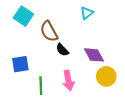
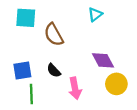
cyan square: (23, 16) -> (26, 18), turned -30
black semicircle: (62, 50) -> (54, 70), moved
green line: (41, 86) -> (31, 94), moved

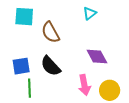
black semicircle: (54, 70) -> (51, 66), size x1.5
yellow circle: (116, 84) -> (110, 90), moved
pink arrow: (75, 88) -> (84, 85), moved

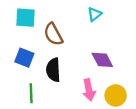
blue square: (21, 66) -> (24, 58), moved, turned 30
black semicircle: (51, 66) -> (53, 70), turned 40

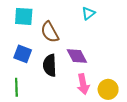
purple diamond: (102, 60) -> (77, 56), moved
green line: (31, 93) -> (16, 87), moved

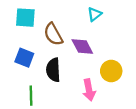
purple diamond: (77, 56) -> (82, 46), moved
green line: (16, 87) -> (31, 96), moved
yellow circle: (108, 89) -> (111, 71), moved

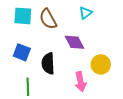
brown semicircle: (53, 34) -> (48, 19), moved

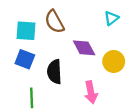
cyan triangle: (86, 13) -> (111, 18), moved
cyan square: (23, 16) -> (26, 31), moved
yellow circle: (101, 64) -> (114, 61), moved

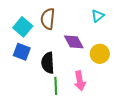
brown semicircle: (54, 22) -> (48, 19), turned 35
cyan square: (26, 31) -> (23, 27), turned 36
green line: (32, 98) -> (56, 86), moved

